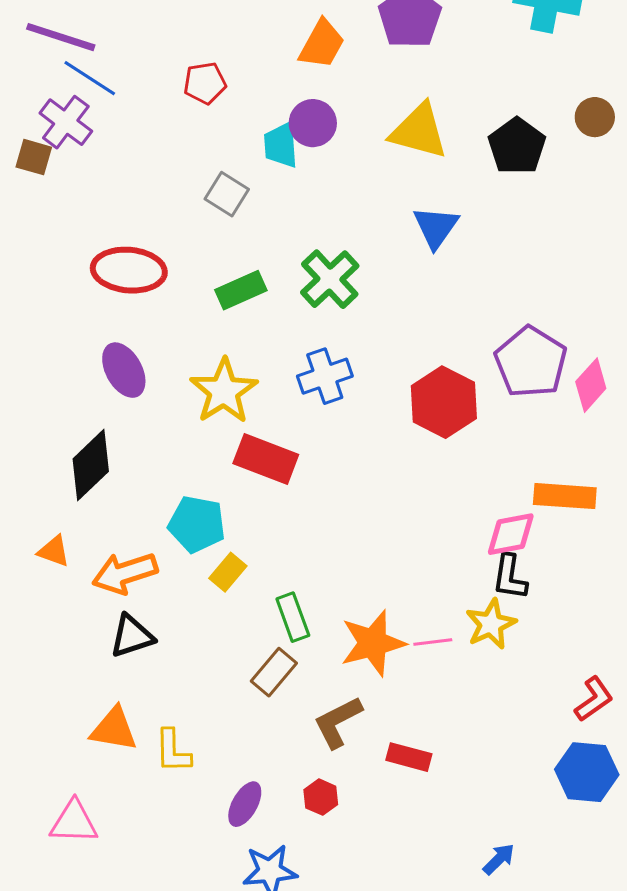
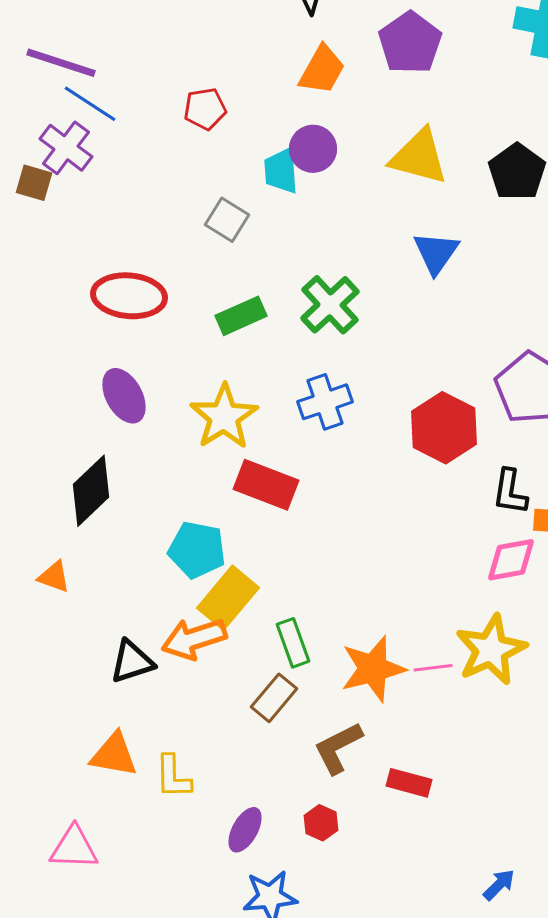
yellow rectangle: (228, 572) -> (228, 598), size x1.6
orange arrow: (125, 573) -> (194, 639), moved
black L-shape: (510, 577) -> (510, 492), moved
yellow star: (491, 624) -> (491, 650), size x1.4

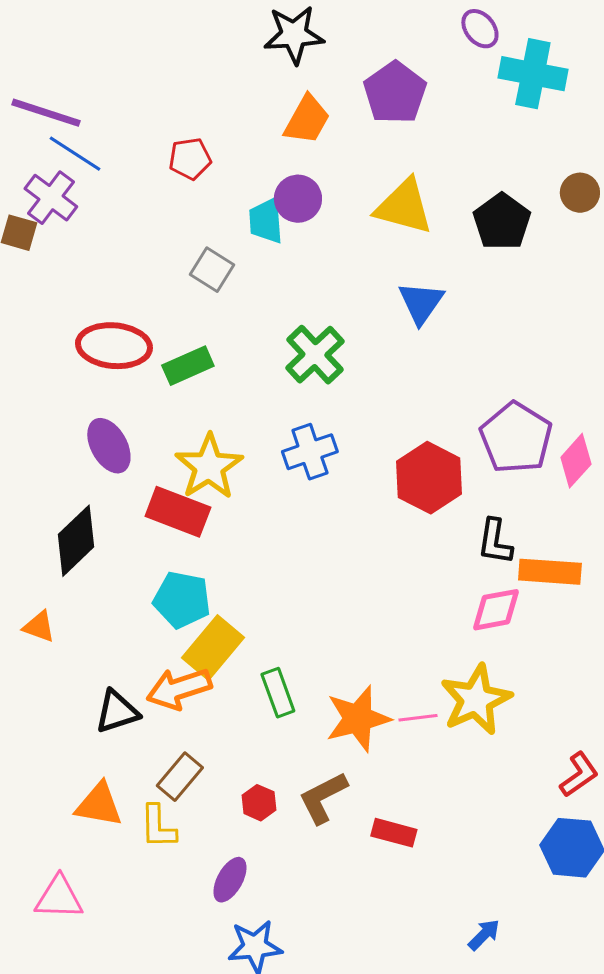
green rectangle: (241, 316) -> (188, 366), moved
red rectangle: (266, 485) -> (178, 512), moved
brown rectangle: (274, 698) -> (180, 777), moved
red hexagon: (321, 823) -> (259, 803), moved

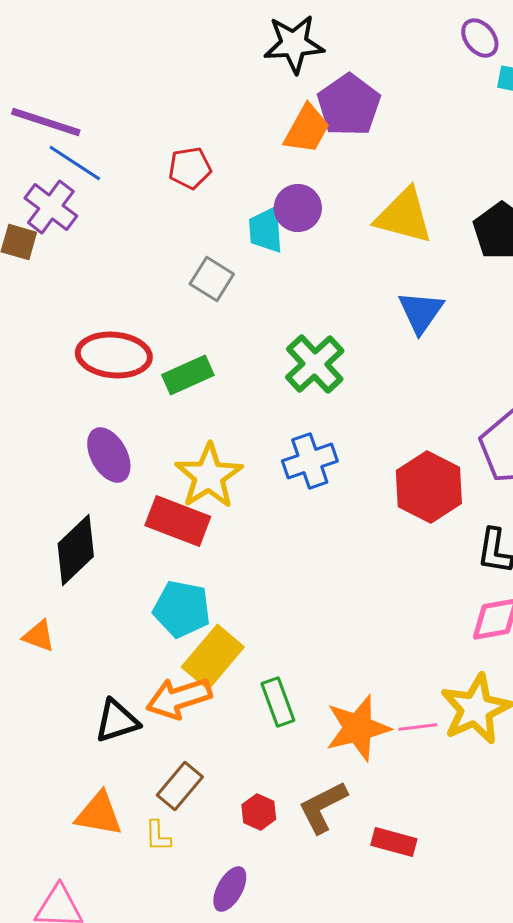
purple pentagon: (395, 93) -> (349, 105), moved
yellow L-shape: (158, 827) -> (158, 836), size x0.7

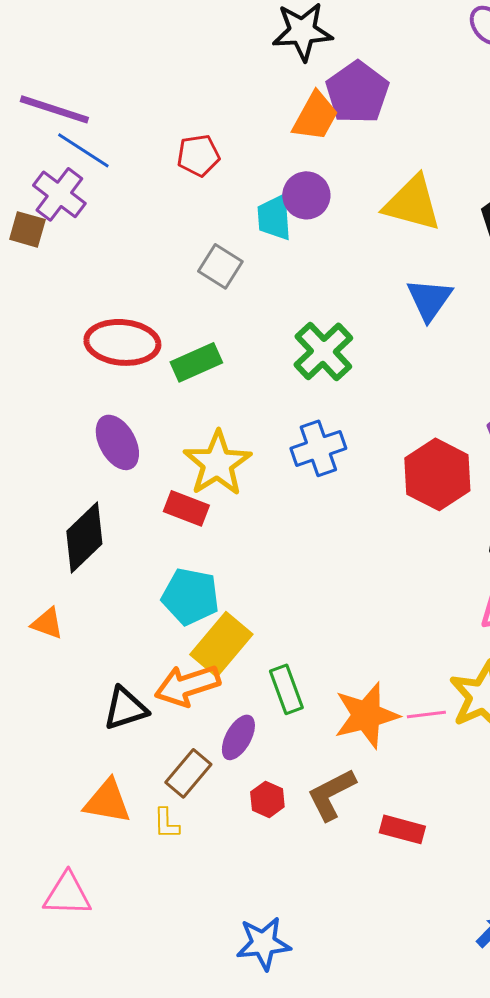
red rectangle: (178, 521) -> (186, 508), size x0.7
purple ellipse: (230, 889) -> (238, 737), moved

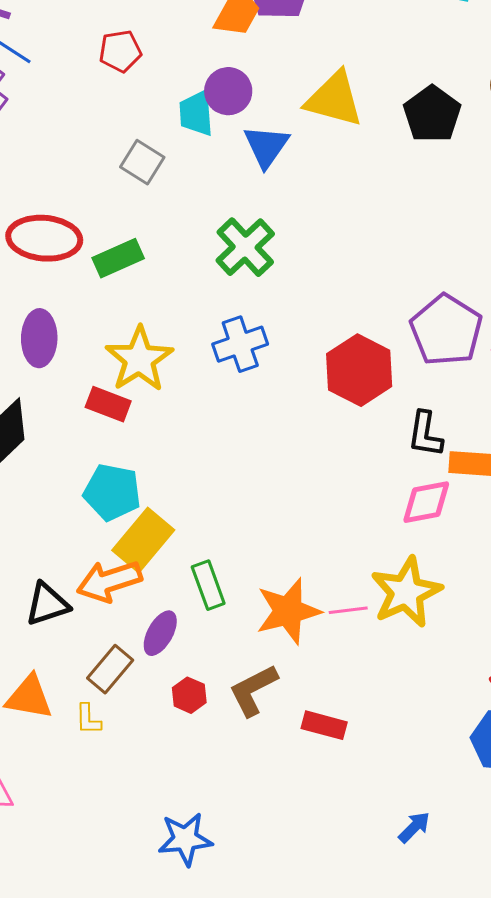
blue triangle: (429, 299) -> (266, 146), moved
purple ellipse: (117, 442) -> (39, 338), turned 30

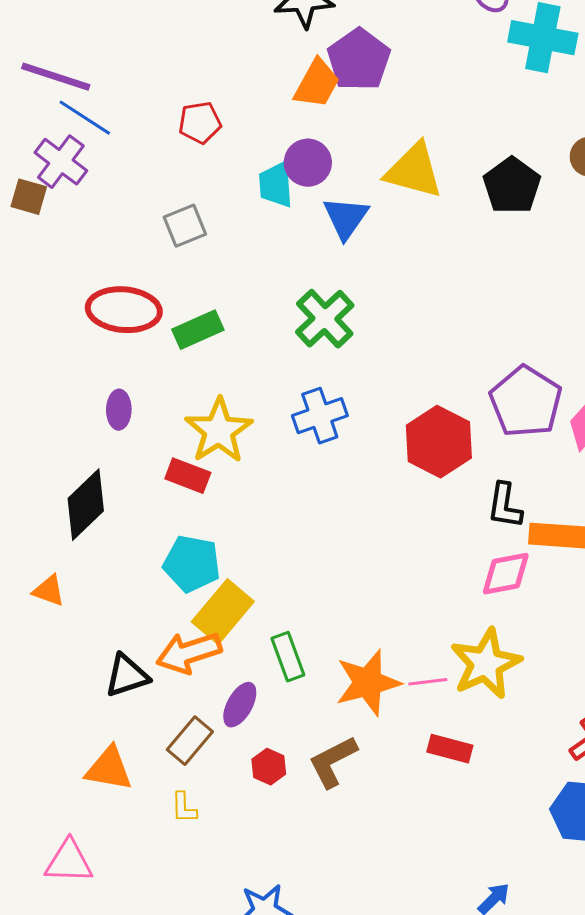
gray square: (142, 162) -> (185, 226), moved, turned 36
purple ellipse: (39, 338) -> (119, 410), size x0.7
yellow L-shape: (88, 719) -> (184, 808), moved
red rectangle: (324, 725) -> (450, 749), moved

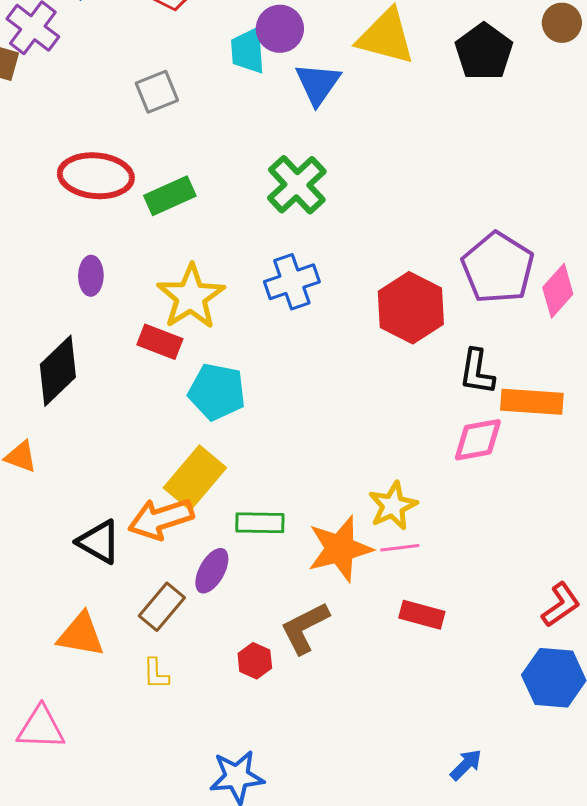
cyan pentagon: (192, 564) -> (217, 392), moved
green rectangle: (288, 657) -> (260, 523), turned -69
yellow star: (486, 664) -> (393, 506), moved, size x0.7
black triangle: (127, 676) -> (99, 542), turned 48
red hexagon: (269, 767) -> (255, 661), moved

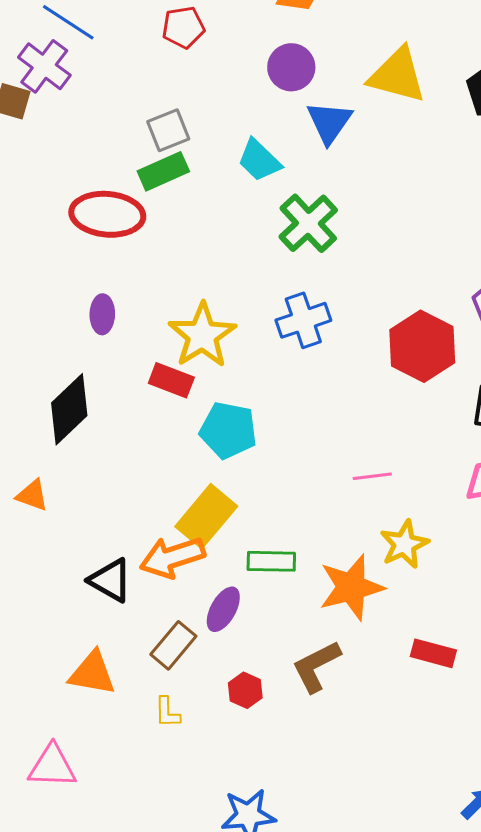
cyan trapezoid: (248, 51) -> (259, 160), moved, turned -42
green rectangle: (170, 196) -> (163, 171), moved
pink line: (400, 548) -> (372, 476), moved
red hexagon: (255, 661) -> (245, 690), moved

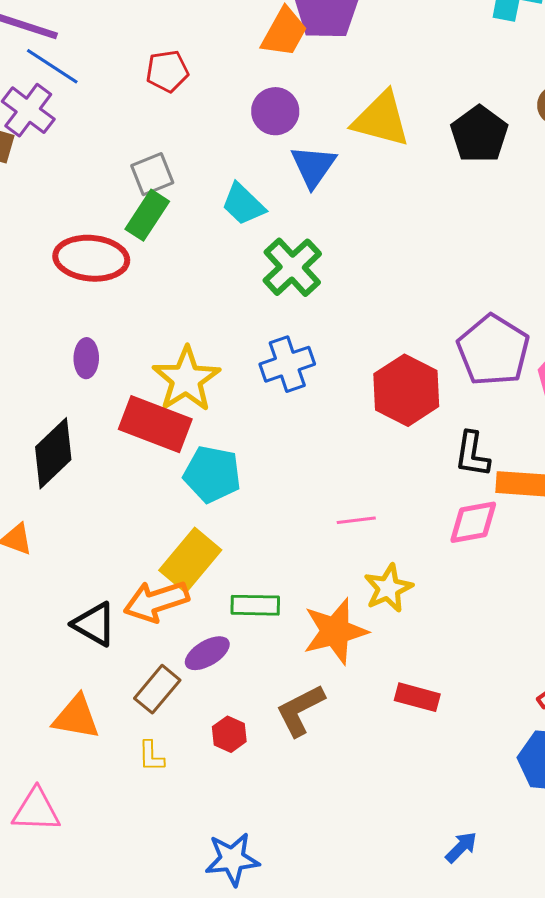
green rectangle: (163, 171) -> (147, 215), turned -33
red rectangle: (171, 380) -> (155, 424), size x1.6
purple ellipse: (223, 609) -> (207, 653), turned 30

